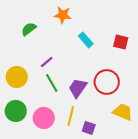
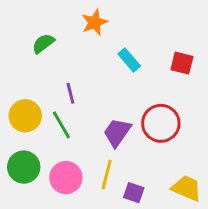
orange star: (63, 15) -> (95, 22), turned -30
purple line: (47, 62) -> (70, 93), turned -64
green line: (52, 83) -> (61, 125), moved
yellow trapezoid: (123, 112) -> (186, 188), moved

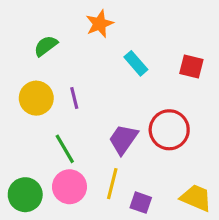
yellow circle: (25, 116) -> (36, 98), moved
green line: (61, 125) -> (65, 149), moved
green circle: (24, 167) -> (25, 195), moved

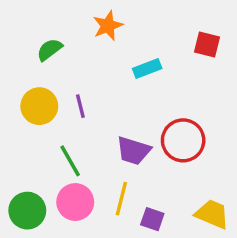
cyan rectangle: (136, 63) -> (147, 68), turned -70
red square: (191, 66) -> (207, 45), moved
purple trapezoid: (123, 139) -> (133, 151), turned -108

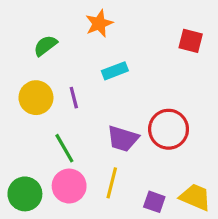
cyan rectangle: (147, 68) -> (115, 71), moved
purple square: (152, 219) -> (154, 202), moved

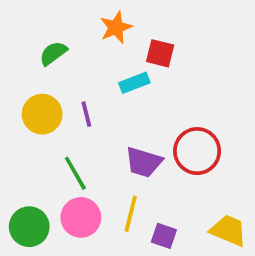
red square: (191, 41) -> (160, 53), moved
purple square: (154, 202) -> (164, 236), moved

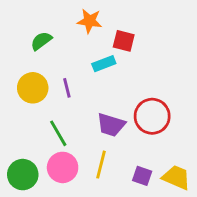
orange star: (116, 27) -> (90, 21), turned 30
purple square: (164, 236) -> (142, 176), moved

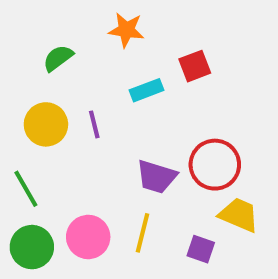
red square: (124, 41) -> (195, 66), moved, turned -35
green line: (58, 133) -> (26, 189), moved
yellow trapezoid: (176, 177) -> (239, 215), moved

